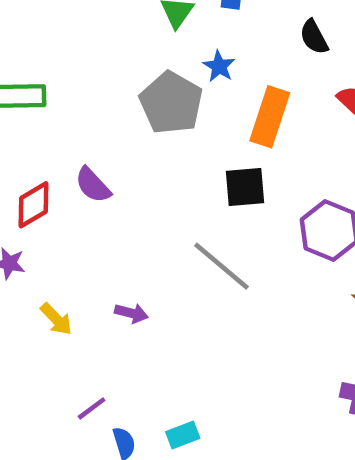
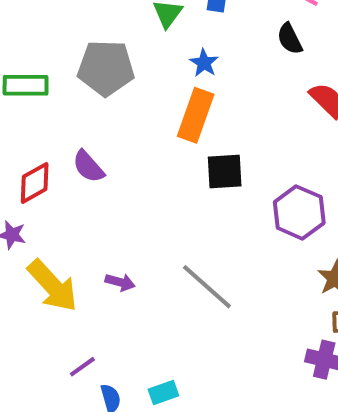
gray pentagon: (171, 103) -> (106, 68), moved, turned -30
orange rectangle: (270, 117) -> (196, 115), moved
gray line: (221, 266) -> (207, 287), moved
yellow arrow: (56, 319) -> (53, 286), size x1.8

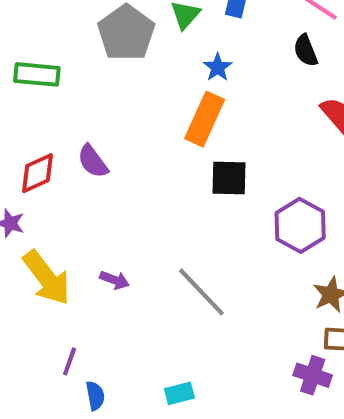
gray pentagon: (106, 68) -> (126, 33), moved, turned 30
purple line: (82, 367) -> (70, 361), turned -40
cyan rectangle: (163, 392) -> (179, 393), moved

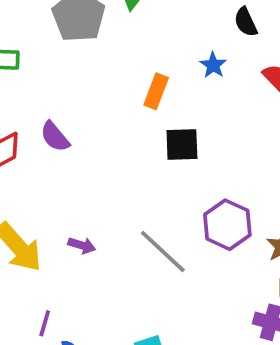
blue star: (218, 67) -> (213, 65), moved
orange rectangle: (205, 119) -> (156, 91), size x0.7
purple hexagon: (300, 225) -> (227, 225), moved

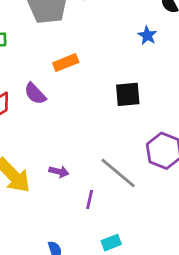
orange rectangle: (156, 91) -> (66, 63), moved, turned 50
purple line: (45, 323) -> (90, 199), moved

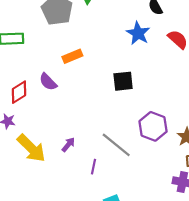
blue star: (147, 35) -> (138, 33), size x1.5
purple arrow: (59, 172) -> (68, 145), turned -64

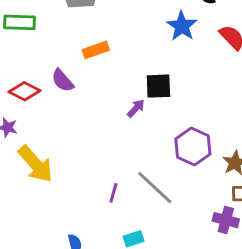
red diamond: (19, 92) -> (24, 91), turned 55
purple arrow: (68, 145) -> (136, 108), moved
gray line: (116, 145) -> (155, 188), moved

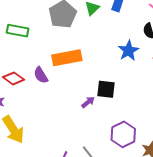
orange rectangle: (96, 50) -> (67, 58), size x1.6

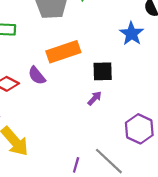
black square: (106, 89) -> (103, 71), moved

